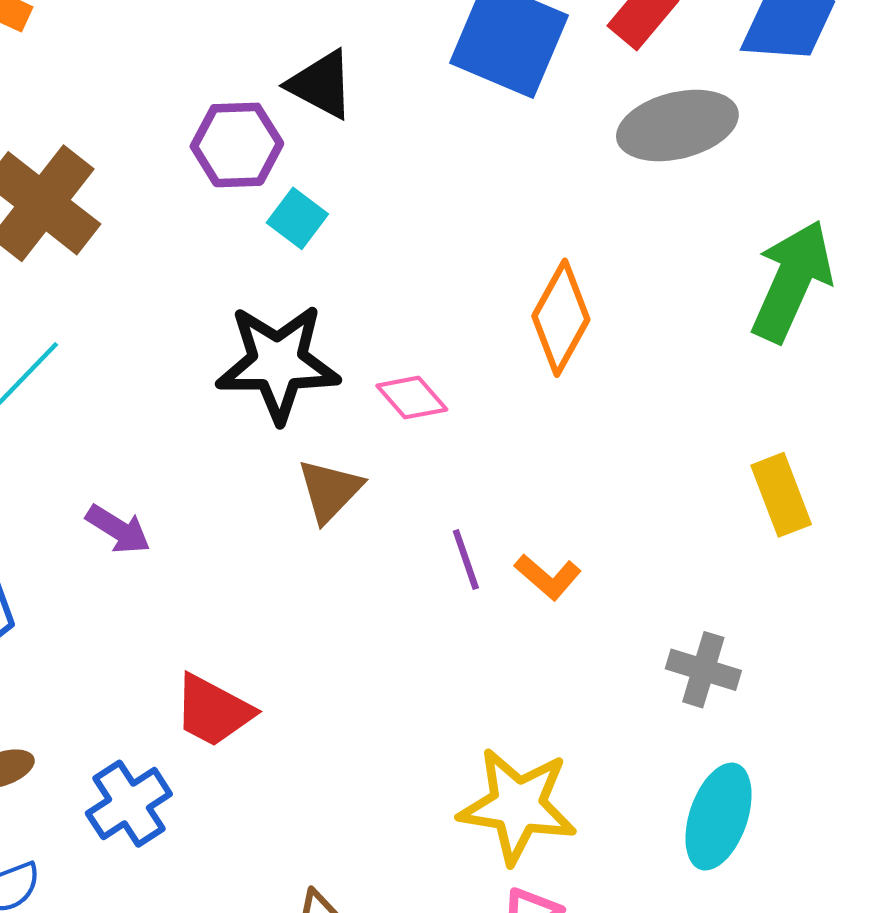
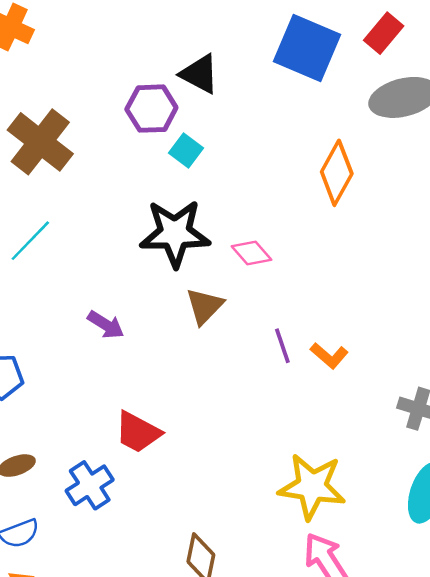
orange diamond: (561, 318) -> (337, 173), moved
purple arrow: (118, 529) -> (106, 325), moved

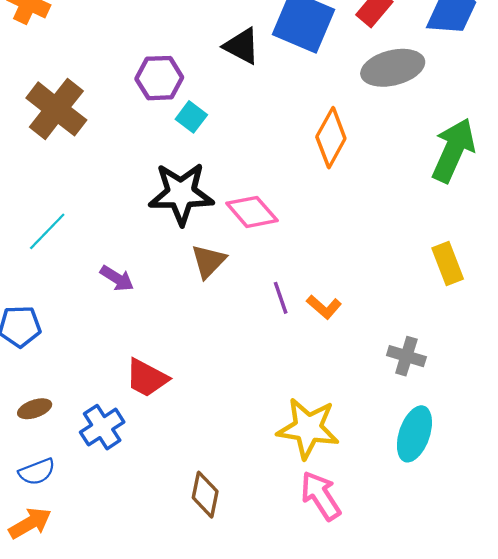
black triangle: (200, 74) -> (242, 46), moved
cyan line: (30, 241) -> (47, 231), moved
pink diamond: (251, 253) -> (252, 212), size x1.4

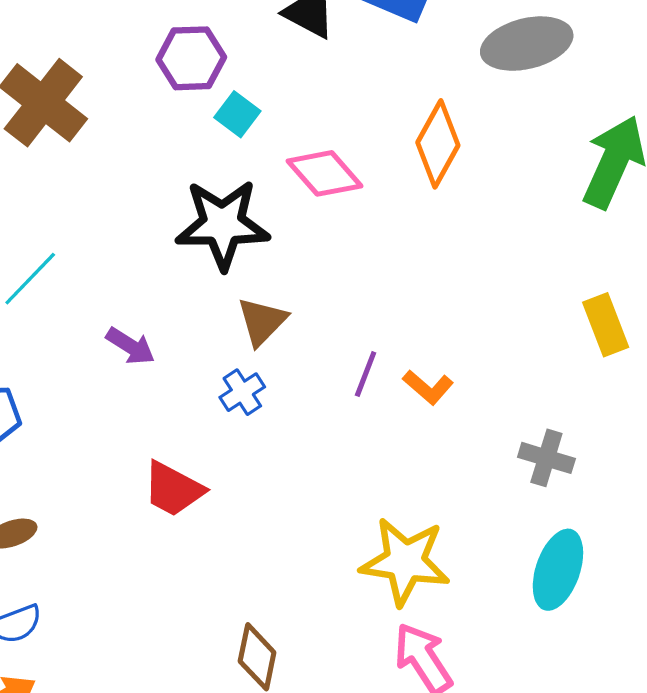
pink diamond: (252, 212) -> (324, 173), moved
purple line: (281, 298) -> (366, 374), turned 40
blue cross: (102, 427) -> (242, 392), moved, size x0.7

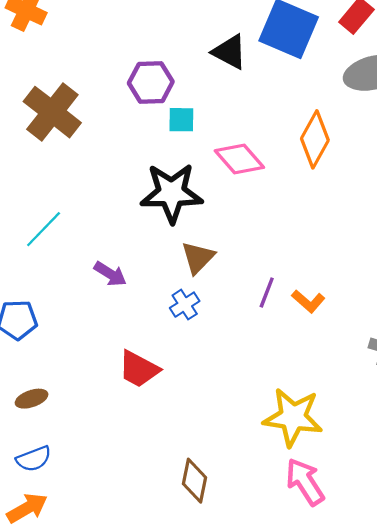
cyan square: (237, 114) -> (181, 120), turned -36

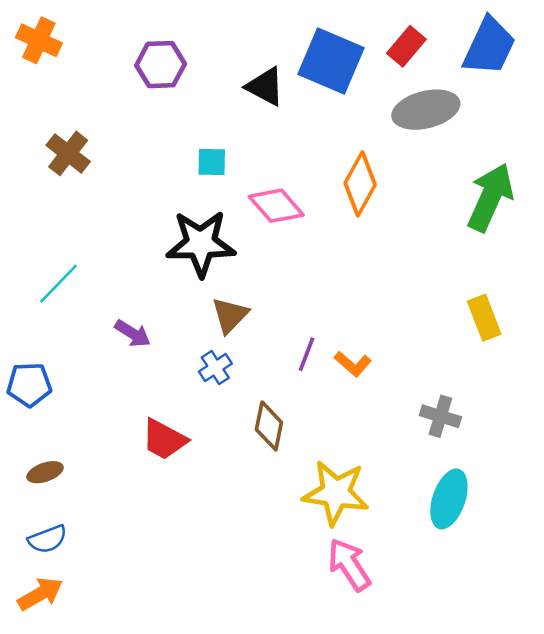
purple hexagon: (151, 82) -> (161, 65), moved
brown cross: (52, 112) -> (68, 153), size x0.7
brown diamond: (195, 481) -> (269, 426), moved

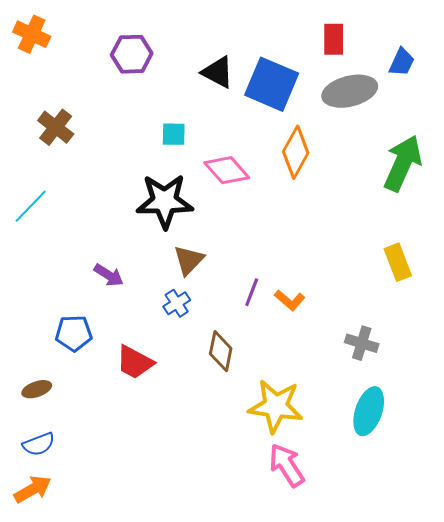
red rectangle: (406, 46) -> (334, 39), turned -40
blue trapezoid: (489, 46) -> (402, 62), moved, size x0.6
blue square: (331, 61) -> (272, 84), moved
cyan line: (58, 284) -> (31, 206), moved
blue pentagon: (29, 385) -> (74, 333), moved

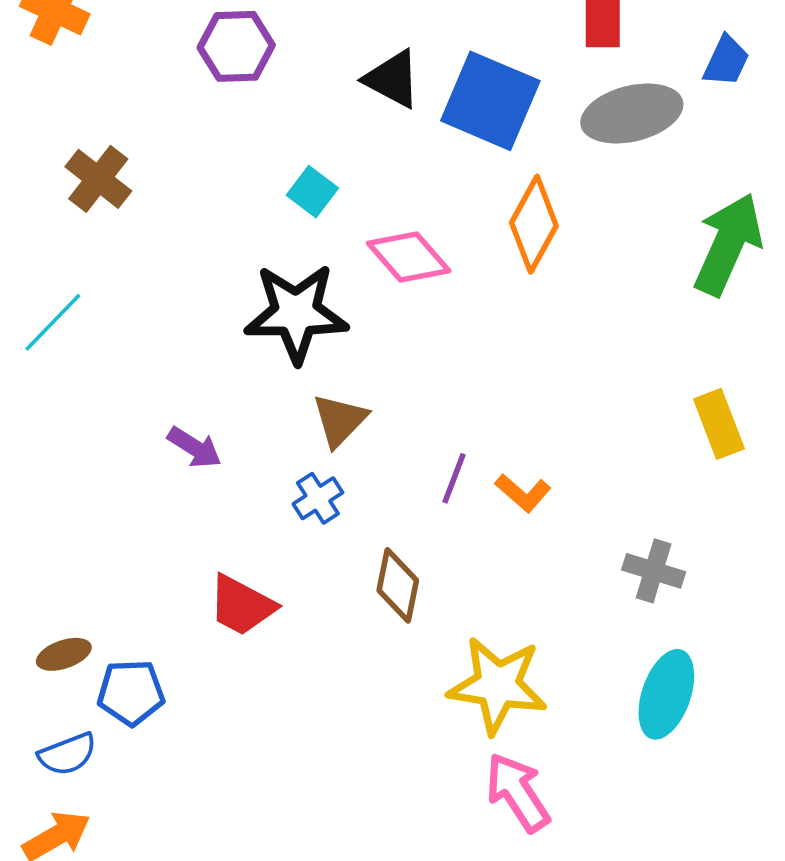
cyan square: (174, 134) -> (312, 192), turned 36
blue pentagon: (74, 333) -> (131, 692), moved

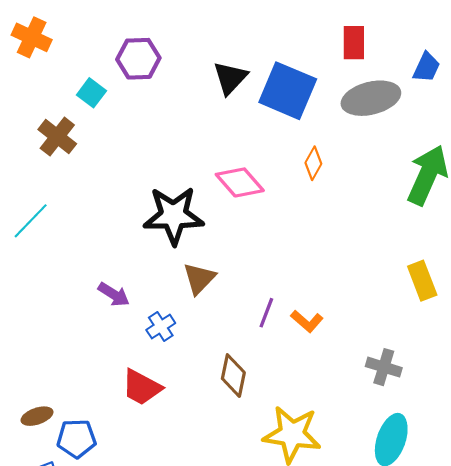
black triangle: (392, 79) -> (230, 78), turned 45
cyan square: (312, 192) -> (91, 93), moved
orange diamond: (534, 224) -> (313, 163), size x0.6
blue cross: (318, 498) -> (161, 327), moved

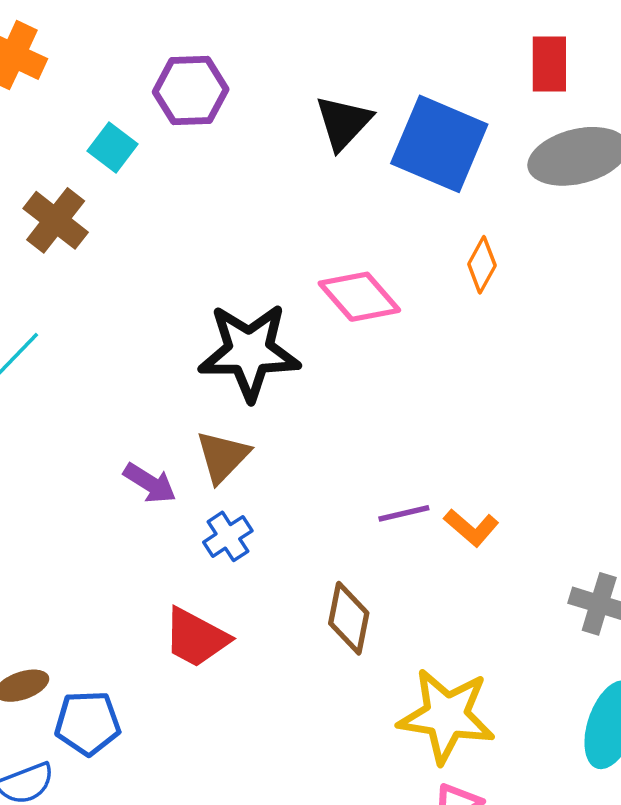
brown triangle: (199, 278) -> (223, 457), moved
purple line: (266, 313) -> (404, 513), turned 56

